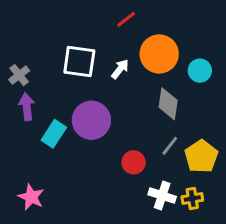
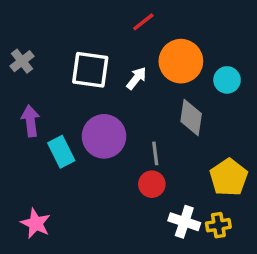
gray cross: (19, 75) -> (22, 61), moved
cyan rectangle: (54, 134) -> (61, 152), turned -60
gray line: (170, 146) -> (155, 153), moved, turned -45

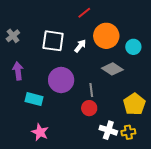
gray diamond: (191, 118) -> (112, 69), turned -65
cyan rectangle: (61, 152) -> (34, 99), moved, turned -48
pink star: (36, 223) -> (40, 132), moved

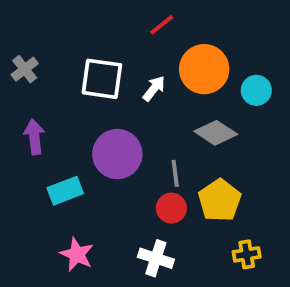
cyan rectangle: (34, 99) -> (65, 191), turned -36
yellow pentagon: (134, 104) -> (220, 200), moved
white cross: (108, 130) -> (156, 258), moved

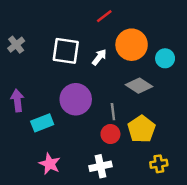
purple arrow: (34, 137) -> (17, 101), moved
white cross: (156, 258) -> (101, 166), turned -30

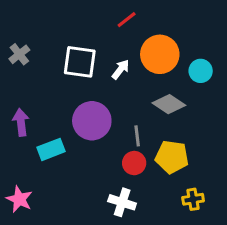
yellow pentagon: (141, 129) -> (172, 157), turned -30
pink star: (50, 164) -> (19, 199), moved
white cross: (101, 166) -> (122, 202), turned 30

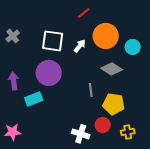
purple circle: (92, 121) -> (49, 73), moved
red circle: (134, 163) -> (103, 125), moved
pink star: (19, 199) -> (13, 132), turned -30

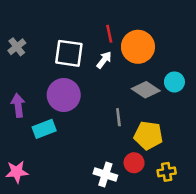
red line: (84, 13) -> (109, 34), moved, turned -64
cyan circle: (133, 47) -> (174, 82), moved

